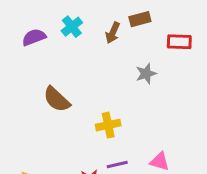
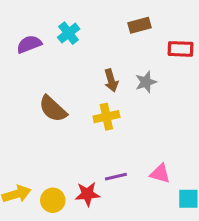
brown arrow: (113, 33) -> (111, 80), moved, turned -40
yellow cross: (108, 125) -> (106, 117), moved

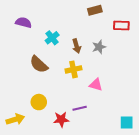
cyan cross: (69, 33) -> (52, 38), moved
purple semicircle: (29, 44) -> (23, 22), turned 35
pink triangle: (160, 173) -> (96, 85), moved
yellow circle: (53, 200) -> (39, 102), moved

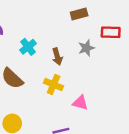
gray star: (99, 47) -> (86, 48), moved
yellow cross: (73, 69) -> (54, 84), turned 35

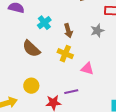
gray star: (86, 48) -> (97, 31), moved

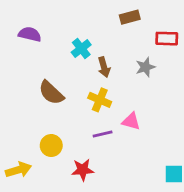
cyan cross: (44, 23) -> (81, 49), moved
purple line: (71, 92) -> (103, 134), moved

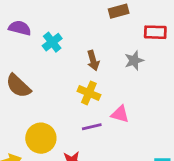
cyan cross: (81, 49) -> (52, 42), moved
brown semicircle: (51, 93) -> (18, 86), moved
yellow circle: (51, 146) -> (41, 138), size x1.4

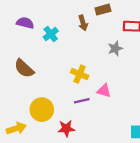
brown arrow: (93, 60) -> (83, 23), moved

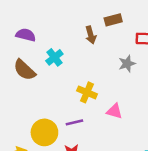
cyan cross: (51, 34) -> (54, 57), moved
brown semicircle: (24, 68) -> (24, 70), moved
purple line: (82, 101) -> (74, 122), moved

